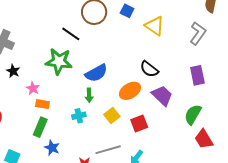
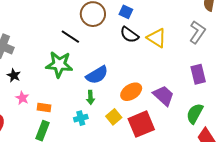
yellow triangle: (155, 26) -> (157, 38), moved
black semicircle: (149, 69) -> (129, 35), moved
pink star: (33, 88) -> (22, 98), moved
red square: (139, 124) -> (141, 124), size x1.5

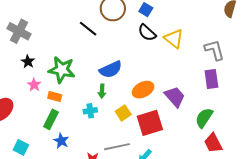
gray L-shape: (197, 32) -> (214, 50), moved, turned -55
green star: (59, 64) -> (62, 70), moved

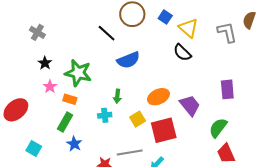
gray cross: (19, 31) -> (37, 32), size x0.7
black semicircle: (147, 33) -> (182, 53), moved
yellow triangle: (174, 39) -> (188, 28), moved
gray L-shape: (214, 50) -> (227, 32), moved
blue semicircle: (111, 69) -> (128, 60), moved

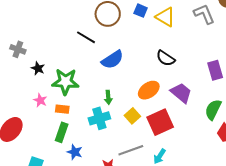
black semicircle: (182, 53) -> (166, 58), moved
black star: (45, 63) -> (38, 68), moved
cyan cross: (105, 115) -> (99, 118), size x1.5

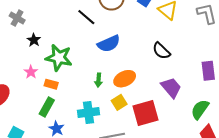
orange ellipse: (149, 90) -> (125, 79), moved
cyan cross: (99, 118) -> (88, 113), moved

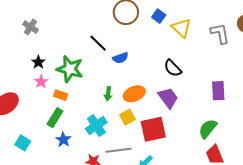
black line: (86, 17) -> (98, 43), moved
black star: (34, 40) -> (38, 62), moved
blue semicircle: (109, 44) -> (120, 58), size x0.7
purple trapezoid: (171, 88) -> (168, 98), moved
cyan cross: (88, 113) -> (96, 126), turned -30

